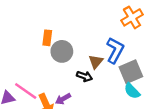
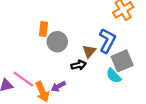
black arrow: (84, 76) -> (79, 65), turned -32
cyan semicircle: (132, 91) -> (114, 76), moved

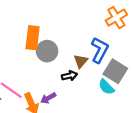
orange rectangle: (43, 29) -> (33, 38), size x1.5
gray square: (122, 61) -> (115, 71), turned -35

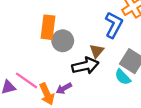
blue L-shape: (100, 50) -> (114, 25), moved
black arrow: (69, 76) -> (85, 66), size x1.6

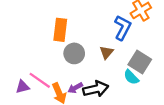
gray circle: (63, 41) -> (74, 53), moved
black arrow: (85, 66) -> (96, 89), moved

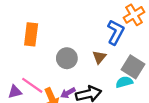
orange rectangle: (60, 30) -> (31, 34), moved
cyan semicircle: (131, 77) -> (124, 82), turned 119

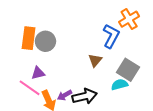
gray circle: (67, 58) -> (45, 41), moved
purple triangle: (15, 92) -> (38, 73), moved

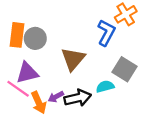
brown triangle: (95, 60) -> (73, 59), moved, size x1.6
purple triangle: (38, 73) -> (27, 73), size x1.5
cyan semicircle: (120, 85) -> (105, 86), moved

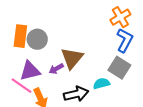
blue L-shape: (106, 33) -> (125, 40), moved
purple arrow: (56, 97) -> (56, 69), moved

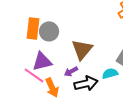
purple arrow: (56, 69) -> (71, 71), moved

